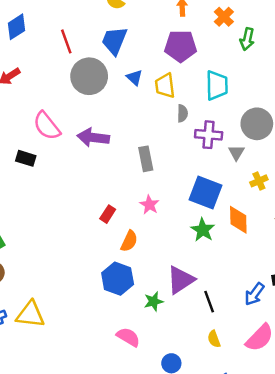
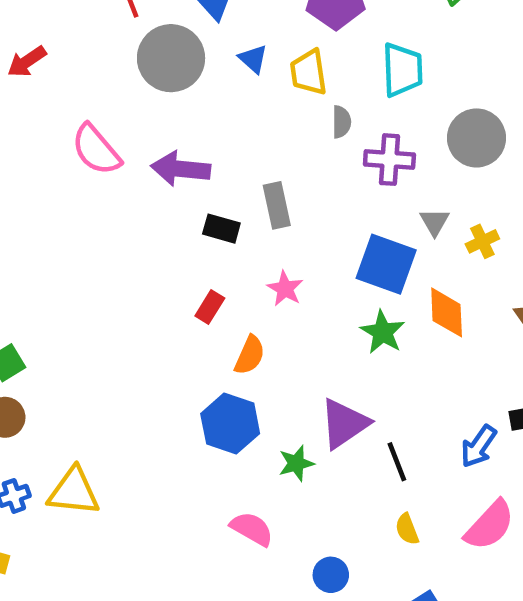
gray triangle: (236, 153) -> (435, 222), moved
black rectangle: (26, 158) -> (221, 229), moved

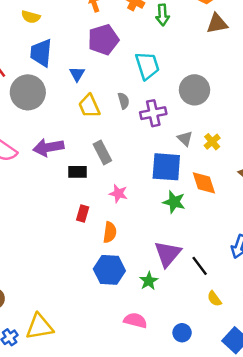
blue triangle: (253, 59) -> (77, 74), moved, turned 35
yellow trapezoid: (309, 72) -> (89, 106), moved

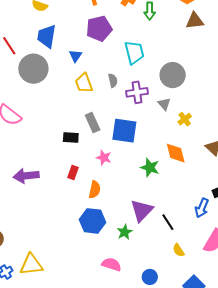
gray triangle: (185, 139) -> (164, 104), moved
purple arrow: (48, 147) -> (26, 176), moved
blue square: (166, 167) -> (124, 131), moved

